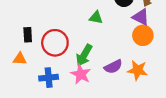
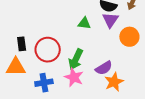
purple triangle: (141, 17) -> (110, 20), moved, turned 42
orange triangle: (20, 59) -> (16, 67), size x1.5
orange star: (138, 70) -> (114, 82), moved, turned -30

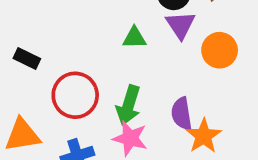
black rectangle: (22, 44) -> (27, 59), moved, turned -48
purple semicircle: (104, 68) -> (182, 114), turned 120

